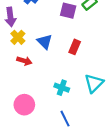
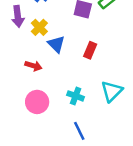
yellow cross: (18, 37) -> (39, 27), moved
pink circle: (24, 105) -> (37, 102), moved

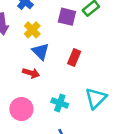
yellow cross: (39, 27) -> (32, 30), moved
red arrow: (33, 66) -> (31, 73), moved

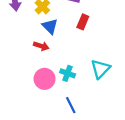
red rectangle: (74, 57) -> (83, 22), moved
pink circle: (21, 109) -> (45, 79), moved

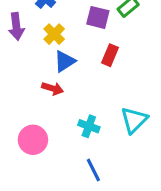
blue triangle: (50, 26) -> (65, 61), turned 42
pink circle: (45, 79) -> (33, 140), moved

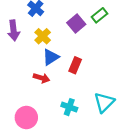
purple square: (98, 17) -> (76, 23), turned 36
red rectangle: (110, 55) -> (75, 65), moved

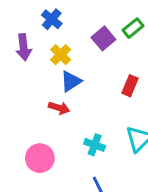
red rectangle: (75, 65) -> (130, 86), moved

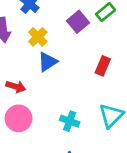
red arrow: (59, 108) -> (16, 87), moved
pink circle: (40, 158) -> (19, 118), moved

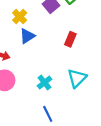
cyan cross: (70, 121) -> (44, 82), turned 32

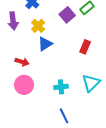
cyan cross: (44, 82) -> (61, 87), turned 32

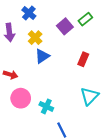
red arrow: (22, 62) -> (10, 75), moved
cyan cross: (61, 87) -> (46, 106), moved, turned 32

